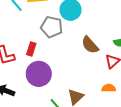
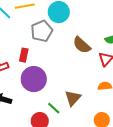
gray pentagon: (52, 27) -> (42, 31), turned -30

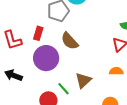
brown semicircle: (82, 45) -> (70, 41), moved

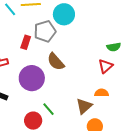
red rectangle: (38, 33) -> (26, 42), moved
brown triangle: (83, 80) -> (84, 106), moved

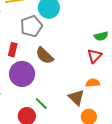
red rectangle: (26, 42) -> (13, 50), moved
brown triangle: (84, 106) -> (76, 97), turned -30

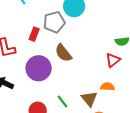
red rectangle: (13, 50) -> (34, 34), moved
green line: (41, 103) -> (63, 102), moved

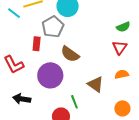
brown triangle: (89, 99) -> (96, 84), moved
green line: (63, 102) -> (74, 102), moved, turned 32

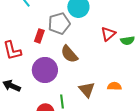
red triangle: (120, 47) -> (108, 34), moved

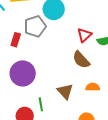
brown semicircle: (69, 54) -> (81, 60), moved

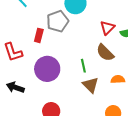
green line: (41, 104) -> (83, 66), moved

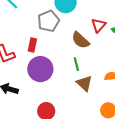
red rectangle: (39, 35) -> (32, 45), moved
brown semicircle: (105, 53) -> (80, 40), moved

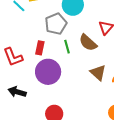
green line: (76, 64) -> (67, 47), moved
brown triangle: (84, 83) -> (98, 73), moved

